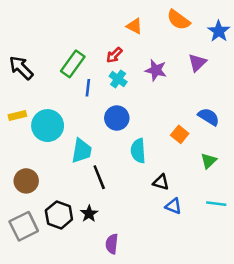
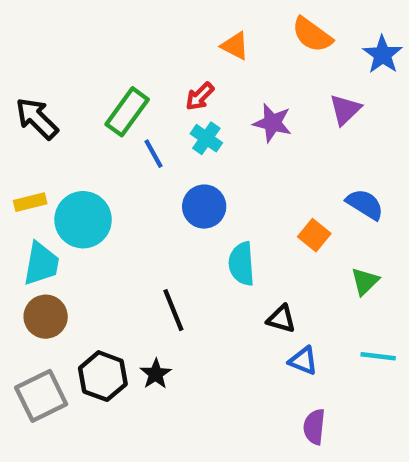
blue line: (88, 88) -> (153, 154), turned -36
cyan trapezoid: (82, 151) -> (41, 264), moved
purple semicircle: (112, 244) -> (314, 427), moved

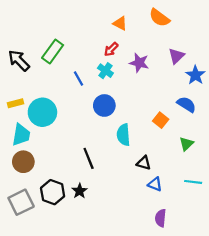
blue star: (383, 55) -> (195, 75), moved
red arrow: (200, 96) -> (111, 49), moved
green rectangle: (127, 112) -> (53, 52), moved

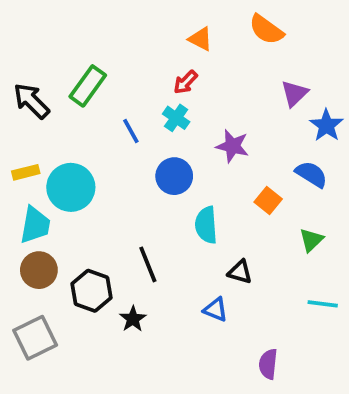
purple star: (139, 63) -> (232, 146), moved
blue triangle: (155, 184) -> (216, 310), moved
black hexagon: (53, 192) -> (92, 291), moved

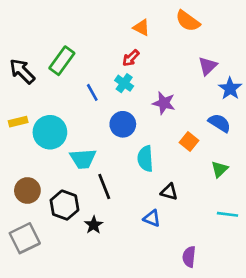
cyan trapezoid: (35, 225) -> (83, 159), moved, turned 76

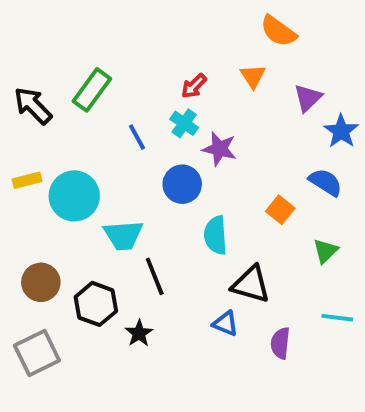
orange triangle: (141, 28) -> (253, 76), moved, turned 30
purple star: (164, 103) -> (219, 149), moved
black triangle: (169, 192) -> (251, 284), size x1.5
purple semicircle: (189, 257) -> (280, 343), moved

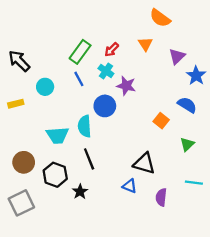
green rectangle: (92, 90) -> (80, 52), moved
cyan circle: (74, 196) -> (45, 87), moved, size x0.6
cyan trapezoid: (123, 235) -> (57, 135), moved
cyan semicircle: (216, 235) -> (85, 126), moved

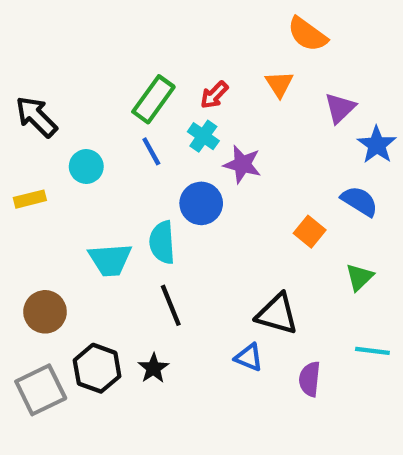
black hexagon: (55, 175) -> (97, 368), moved

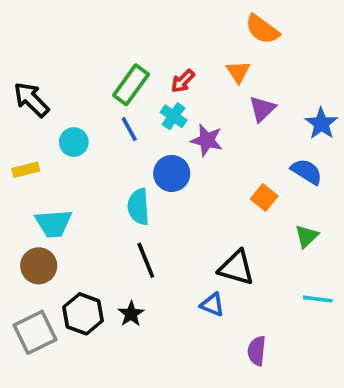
purple triangle: (340, 108) -> (262, 109), moved
cyan trapezoid: (110, 260) -> (53, 223), moved
purple semicircle: (310, 379) -> (257, 351), moved

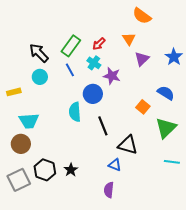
black arrow: (31, 100) -> (39, 53), moved
blue star: (321, 124) -> (174, 57), moved
green triangle: (307, 236) -> (166, 128), size x1.6
black line: (146, 260) -> (103, 126), moved
purple semicircle: (257, 351) -> (109, 190), moved

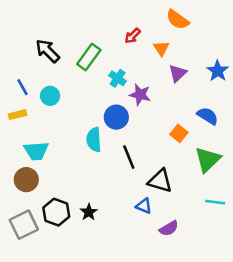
red arrow: (99, 44) -> (133, 36), moved
black arrow: (39, 53) -> (48, 51), moved
blue line: (70, 70) -> (23, 87), moved
purple semicircle: (109, 190) -> (169, 228), moved, turned -126

